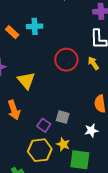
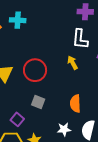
red circle: (66, 60) -> (35, 70), moved
gray square: (63, 117) -> (38, 102), moved

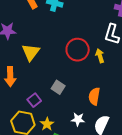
red circle: (35, 70) -> (78, 50), moved

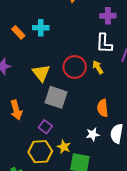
yellow triangle: (31, 52) -> (41, 73), moved
gray square: (58, 87) -> (56, 97), moved, size x1.6

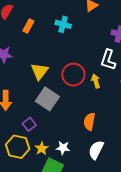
cyan cross: (41, 28) -> (63, 24), moved
orange rectangle: (18, 32) -> (28, 26), turned 56
white star: (93, 134) -> (63, 148), moved

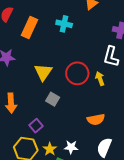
orange rectangle: (28, 26) -> (30, 28), size x1.5
gray square: (47, 99) -> (53, 99), size x0.6
orange semicircle: (89, 122) -> (96, 119), turned -108

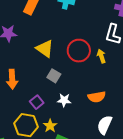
yellow triangle: (43, 72) -> (45, 49), turned -30
white star: (71, 147) -> (64, 100), moved

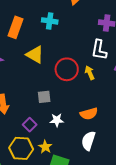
yellow triangle: (45, 49) -> (35, 55), moved
gray square: (54, 76) -> (44, 97), turned -32
white semicircle: (105, 125) -> (88, 141), moved

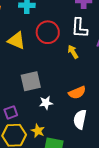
red circle: (67, 69) -> (48, 32), moved
gray square: (44, 97) -> (31, 81), size x1.5
purple square: (30, 125) -> (11, 112), moved, turned 32

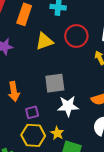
yellow triangle: (16, 41) -> (44, 41), turned -48
white star: (46, 103) -> (68, 106), size x1.5

